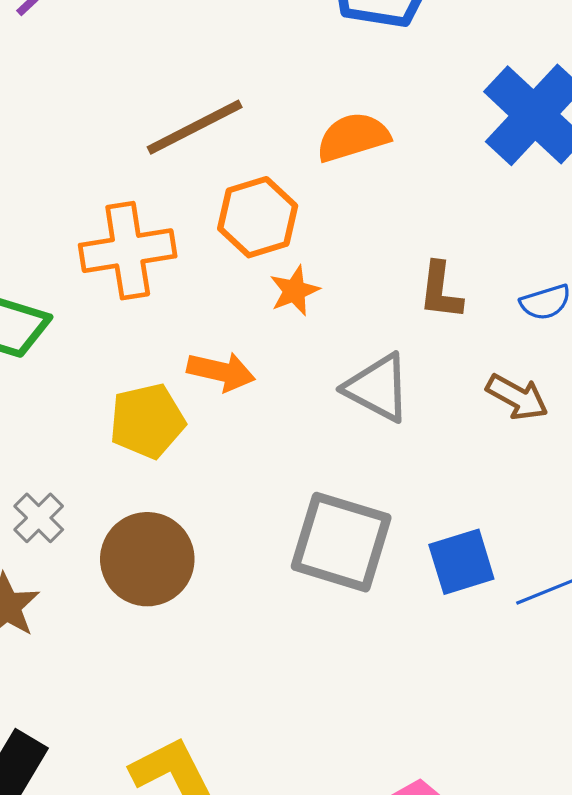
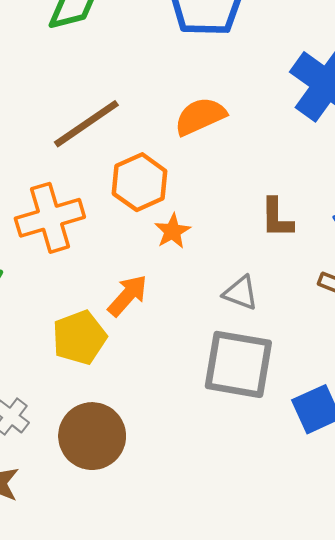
orange arrow: (221, 372) -> (128, 296), turned -54
gray triangle: (378, 388) -> (241, 293), size x0.7
gray square: (341, 542) -> (238, 364), moved

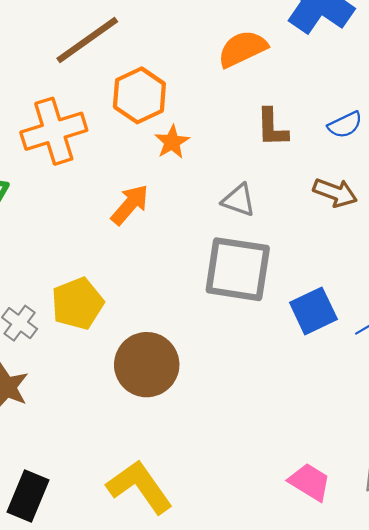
orange semicircle: (200, 116) -> (242, 49), moved
yellow pentagon: (79, 337) -> (77, 304), moved
brown circle: (92, 436) -> (147, 365), moved

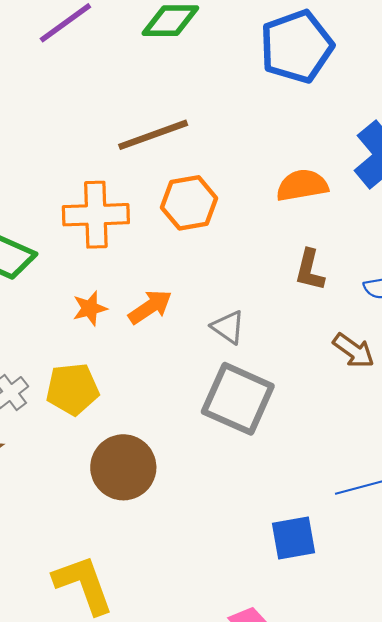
orange star: (172, 142) -> (90, 308), moved
gray triangle: (239, 200) -> (228, 327), moved
blue square: (313, 311) -> (293, 538), moved

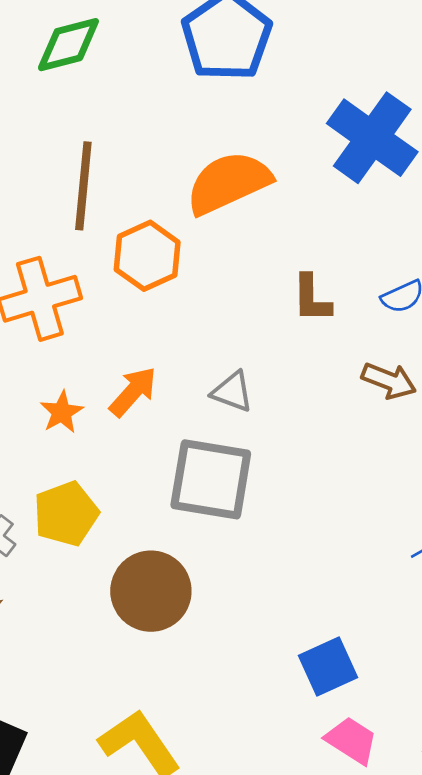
brown line: (153, 135) -> (83, 186), turned -50
orange semicircle: (302, 185) -> (228, 183), moved, size x1.4
gray square: (238, 399) -> (211, 479), moved
blue square: (293, 538) -> (328, 666), moved

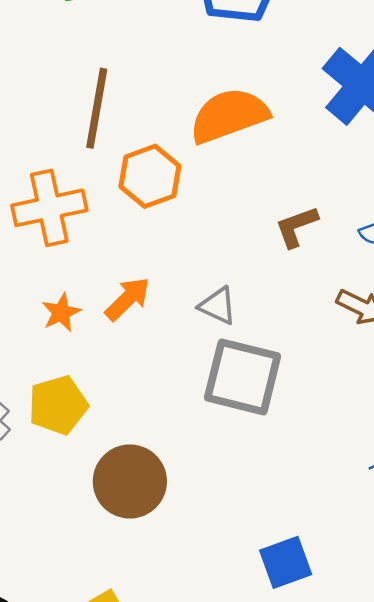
brown L-shape: (312, 298) -> (296, 227), turned 66
gray square: (211, 479) -> (243, 377), moved

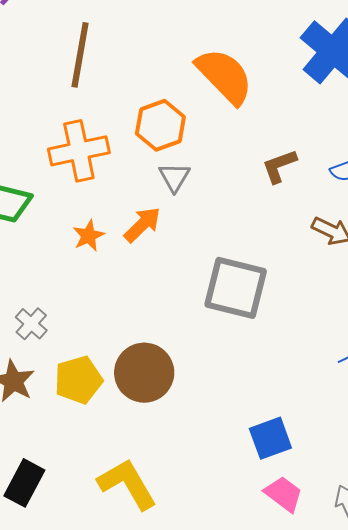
brown line: (97, 108) -> (80, 55), moved
orange semicircle: (229, 116) -> (225, 76), turned 66
gray triangle: (218, 306) -> (174, 177), moved, turned 36
yellow pentagon: (58, 405) -> (78, 380), moved

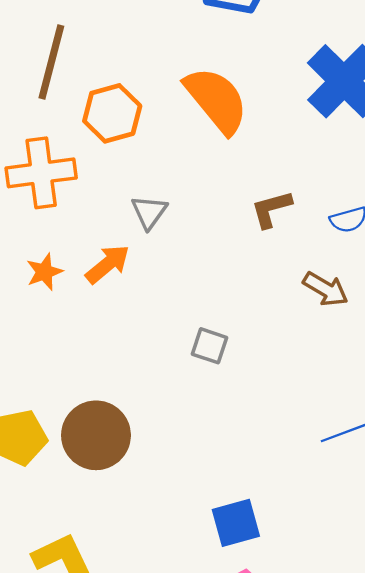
orange hexagon: (160, 125) -> (112, 113), moved
gray square: (236, 288) -> (209, 346), size x0.5

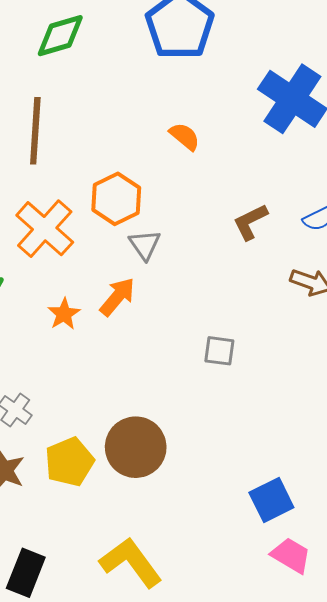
orange semicircle: (216, 100) -> (185, 136), size x0.5
orange hexagon: (112, 113) -> (116, 199), moved
orange cross: (41, 173) -> (45, 229), turned -30

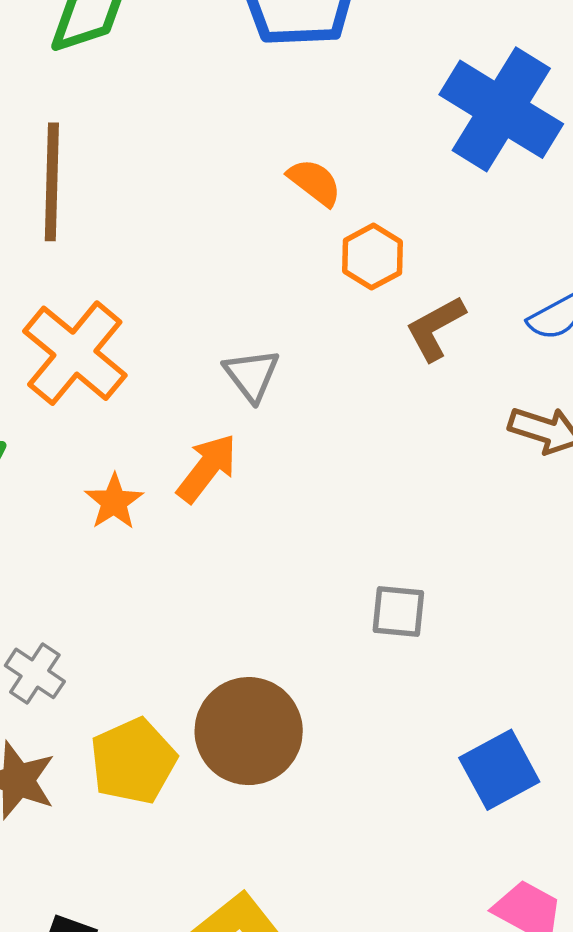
orange hexagon: (116, 199) -> (372, 257), moved, size x0.7
gray square: (219, 351) -> (398, 611), moved
blue square: (271, 500) -> (499, 770), moved

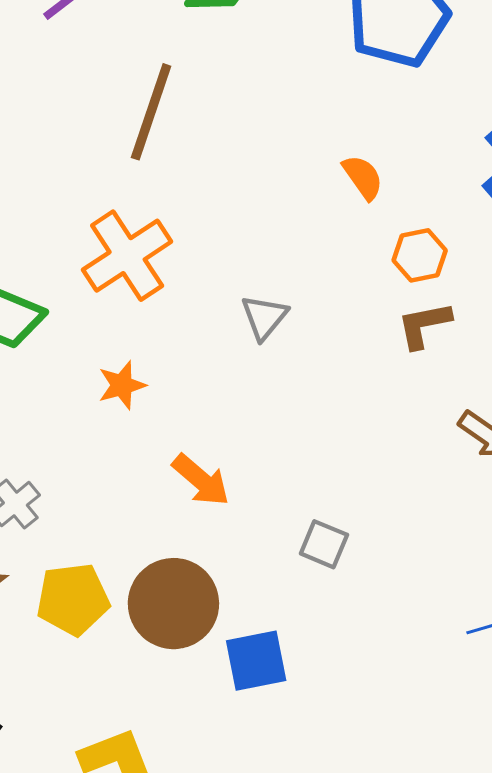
orange hexagon: (372, 257) -> (420, 255), moved
orange arrow: (207, 468) -> (201, 480), moved, turned 76
blue square: (499, 770) -> (256, 661), moved

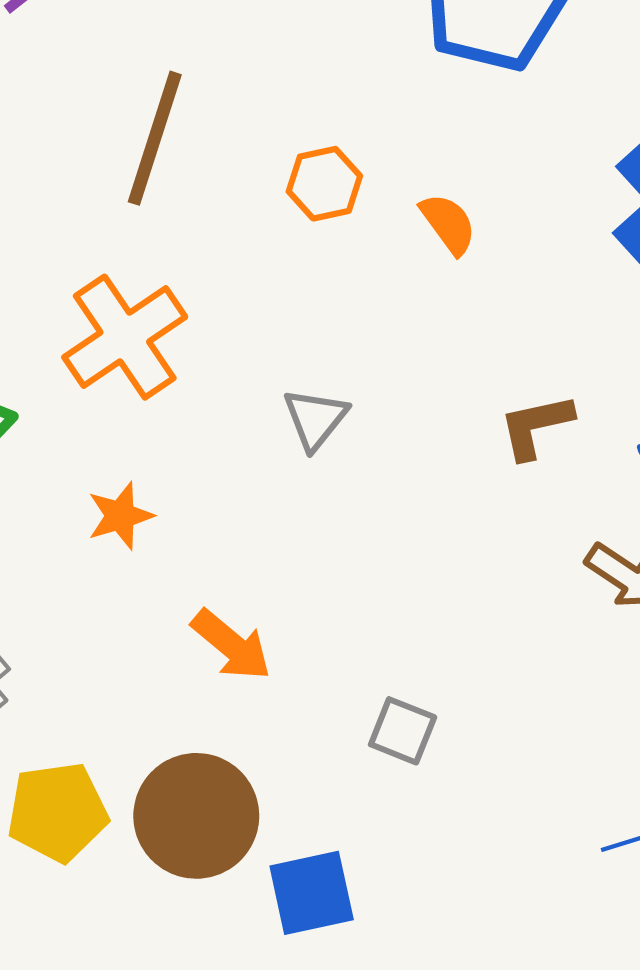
orange hexagon: (420, 255) -> (324, 184), moved

